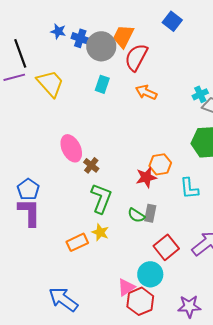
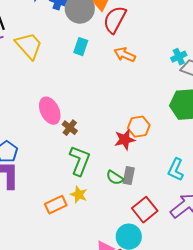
cyan L-shape: (189, 188) -> (176, 170), moved, turned 30

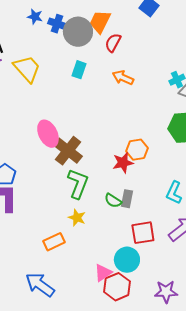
red semicircle: (115, 20) -> (113, 43), size x0.7
brown cross: (70, 128) -> (68, 151), size x1.8
orange rectangle: (56, 205) -> (54, 242), moved
red square: (145, 210) -> (143, 233), turned 30

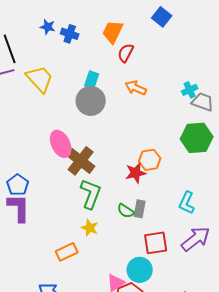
gray circle: (78, 32) -> (91, 101), moved

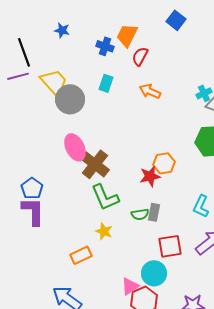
blue cross: (70, 34) -> (105, 46), moved
gray circle: (91, 101) -> (70, 99), moved
green L-shape: (91, 194) -> (105, 197), turned 136
green semicircle: (126, 211) -> (140, 214), turned -42

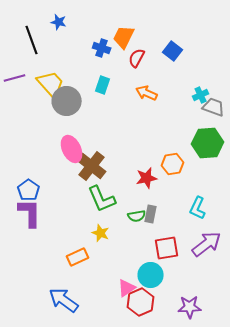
blue square: (176, 20) -> (173, 51), moved
blue star: (62, 30) -> (59, 22), moved
black line: (24, 52) -> (32, 40), moved
orange hexagon: (164, 163) -> (173, 164), moved

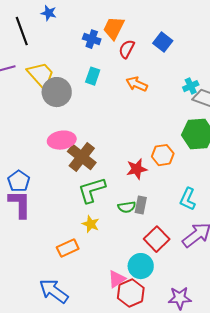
pink ellipse: (72, 149) -> (62, 140), turned -72
green L-shape: (102, 199) -> (92, 190), turned 96
red square: (167, 248) -> (157, 239), turned -35

